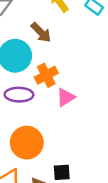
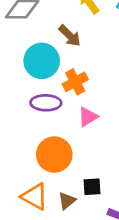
pink triangle: (66, 97) -> (88, 117), moved

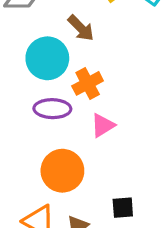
black square: (92, 187) -> (123, 208), moved

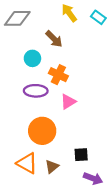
cyan circle: (47, 58) -> (32, 58), size x0.6
orange cross: (88, 83) -> (58, 75), turned -36

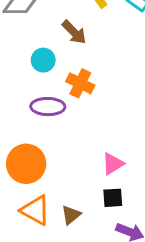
pink triangle: (68, 102) -> (113, 164), moved
orange circle: (42, 131) -> (26, 164), moved

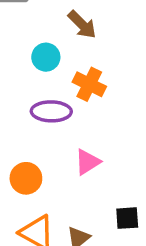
orange circle: (26, 164) -> (26, 178), size x0.7
pink triangle: (113, 164) -> (87, 162), moved

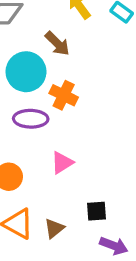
cyan circle: (46, 57) -> (26, 72), size x1.6

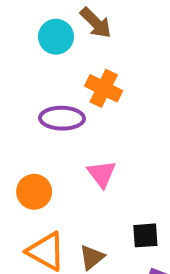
cyan circle: (26, 72) -> (56, 37), moved, size x0.7
pink triangle: (62, 163) -> (102, 174), turned -35

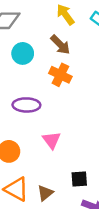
brown arrow: (96, 23) -> (60, 45), moved
orange cross: (104, 88) -> (60, 75), moved

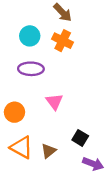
cyan circle: (23, 53) -> (30, 36), moved
black square: (79, 179) -> (80, 138), turned 35

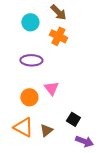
cyan circle: (30, 36) -> (30, 22), moved
orange circle: (14, 112) -> (29, 97), moved

